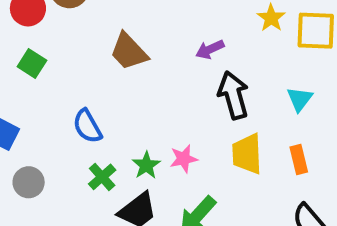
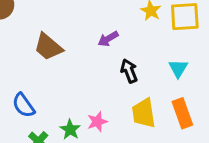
black arrow: (233, 95) -> (129, 71), size x0.7
orange rectangle: (299, 159) -> (182, 113), size x1.4

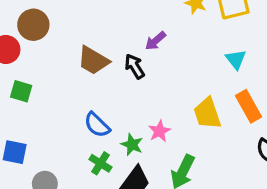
black arrow: (129, 71) -> (135, 66), moved
blue semicircle: (24, 105) -> (97, 125), moved

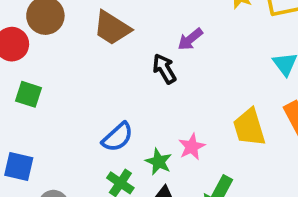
brown trapezoid: (93, 61) -> (112, 28), moved
blue semicircle: (97, 125) -> (118, 137), turned -88

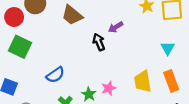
green square: (29, 94) -> (20, 47), size x1.5
blue semicircle: (118, 137) -> (55, 75), moved

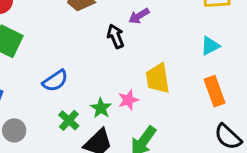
cyan triangle: (168, 48) -> (210, 46), turned 32
yellow trapezoid: (143, 81) -> (158, 78), moved

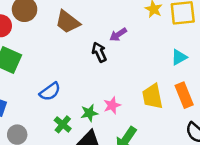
yellow trapezoid: (158, 78) -> (152, 96), moved
green star: (101, 108) -> (89, 113), turned 30

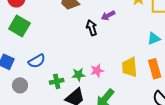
blue semicircle: (50, 92) -> (37, 61), moved
green cross: (63, 124) -> (57, 81), turned 32

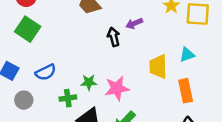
yellow trapezoid: (130, 67) -> (158, 67), moved
pink star: (97, 71) -> (117, 88), size x1.5
green star: (78, 75) -> (89, 82), moved

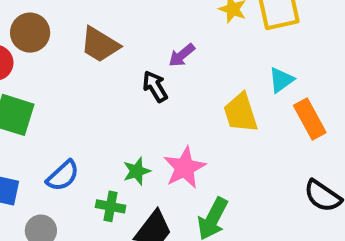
orange rectangle: (186, 91) -> (310, 119), moved
green cross: (68, 98) -> (111, 206), turned 35

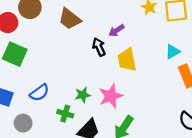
yellow trapezoid: (241, 113) -> (127, 60), moved

